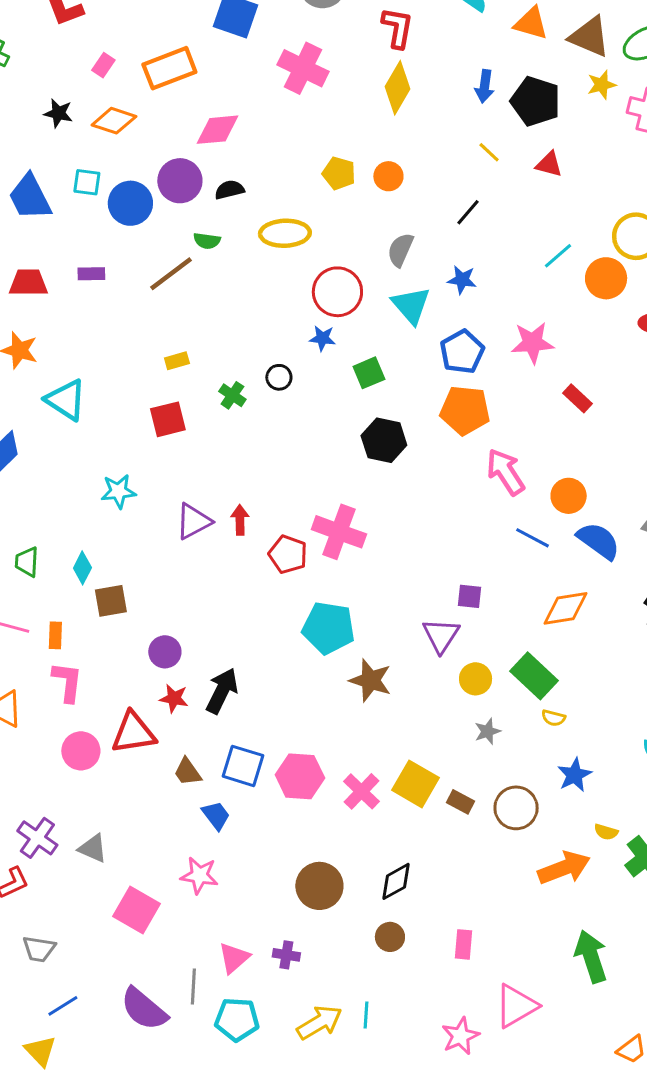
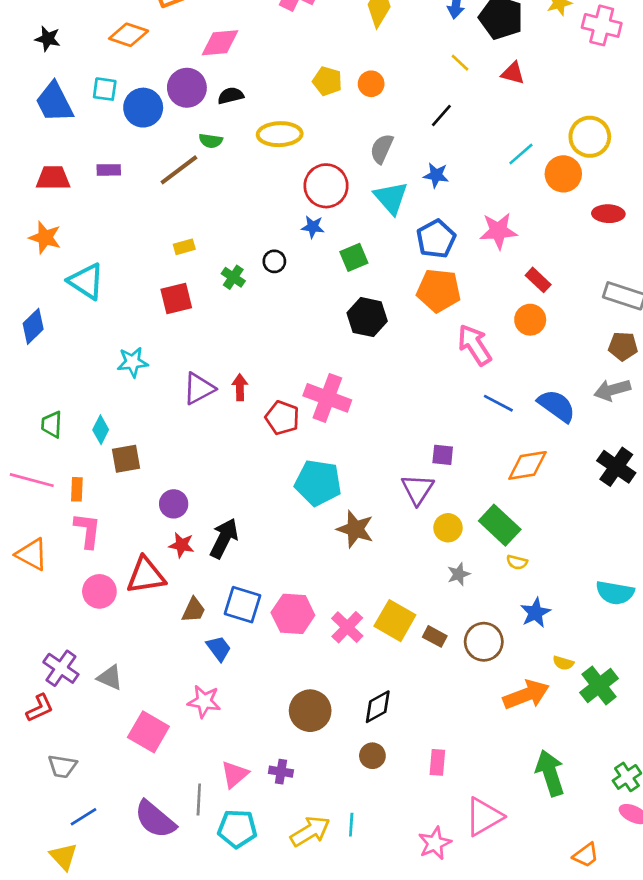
black star: (58, 113) -> (48, 39), moved
orange circle: (569, 496) -> (530, 320), moved
brown trapezoid: (187, 772) -> (194, 610), turned -120

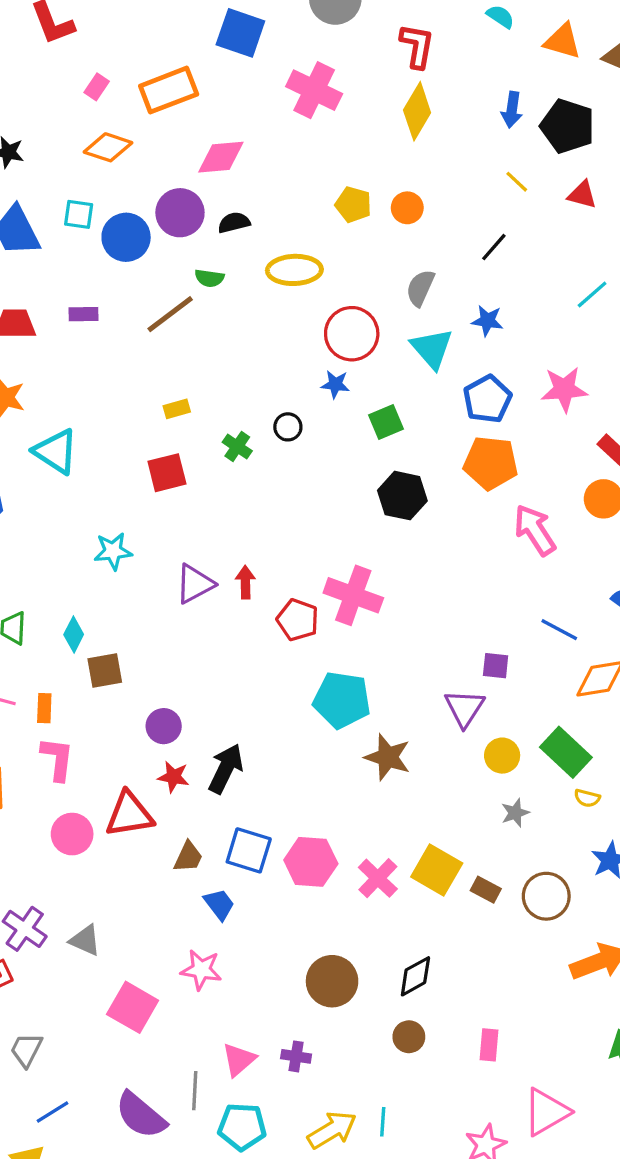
blue line: (498, 403) -> (559, 630), moved
gray trapezoid: (62, 766) -> (26, 1050), turned 108

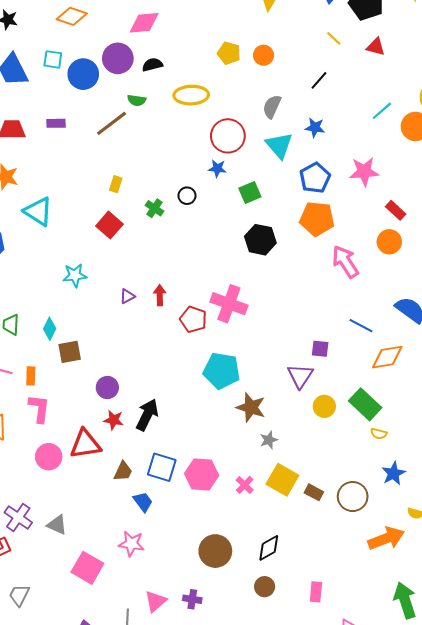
yellow rectangle: (177, 409) -> (116, 184), turned -56
red square: (167, 473) -> (109, 225), turned -35
purple triangle: (195, 584) -> (127, 296), size x0.6
gray star: (515, 813) -> (269, 440), moved
pink cross: (378, 878) -> (245, 485), size x0.7

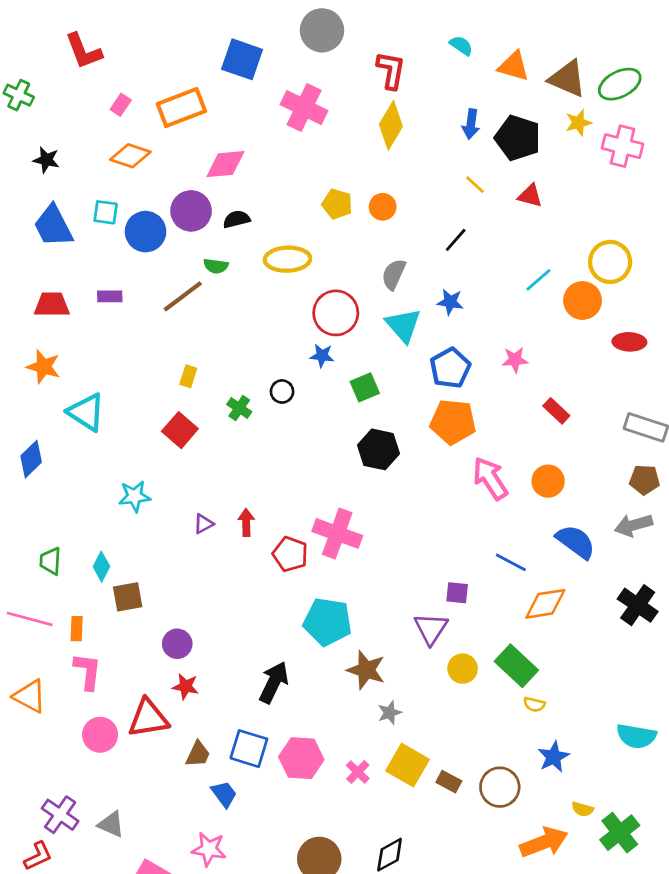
pink star: (364, 172) -> (515, 360), size x0.7
orange circle: (389, 242) -> (548, 481), moved
black arrow: (147, 415) -> (274, 682), moved

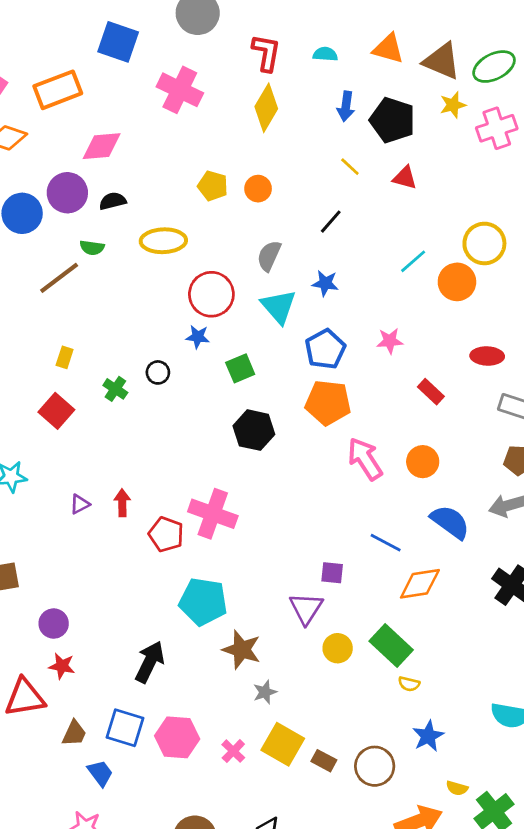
cyan semicircle: (461, 45) -> (325, 54), moved, turned -30
pink cross: (622, 146) -> (497, 128), turned -33
red ellipse: (629, 342) -> (487, 356), moved

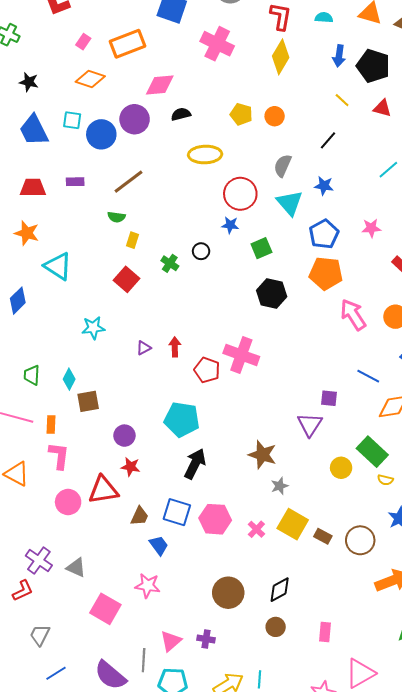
black semicircle: (113, 201) -> (181, 114), moved
green semicircle: (92, 248) -> (116, 217), moved
cyan pentagon: (203, 602) -> (182, 419), moved
yellow circle: (338, 648) -> (341, 468), moved

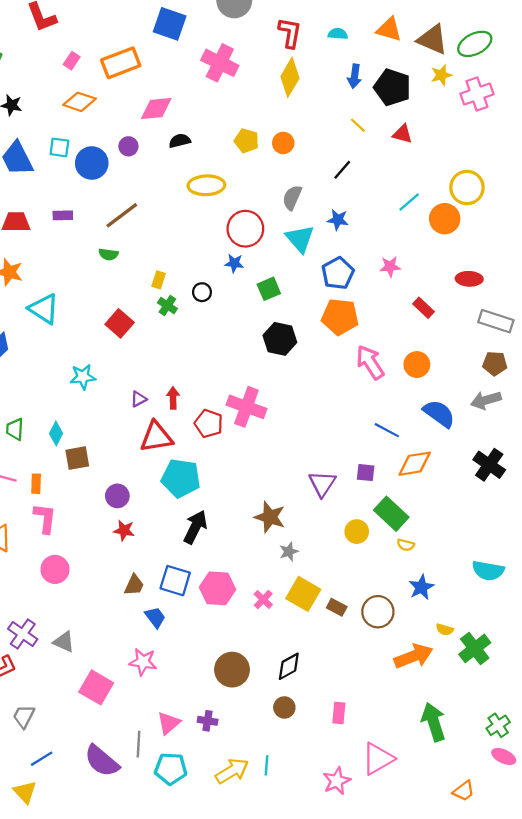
purple circle: (135, 119) -> (128, 146), size x0.6
yellow rectangle: (133, 240) -> (159, 280), moved
purple square: (329, 398) -> (366, 473), moved
red triangle: (103, 490) -> (156, 437), moved

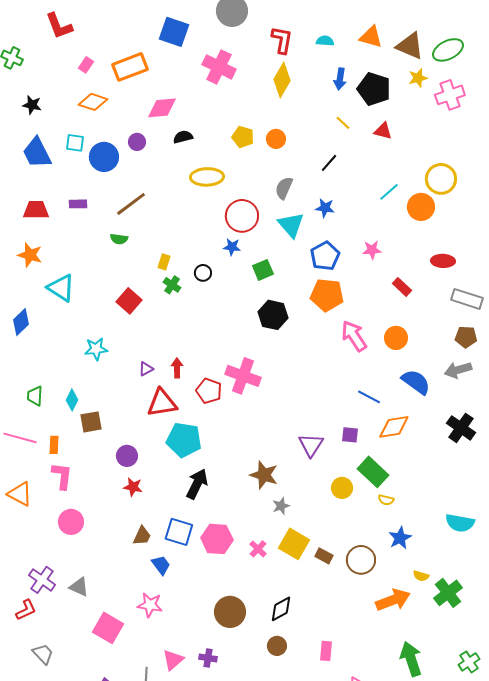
gray trapezoid: (24, 716) -> (43, 654), turned 110

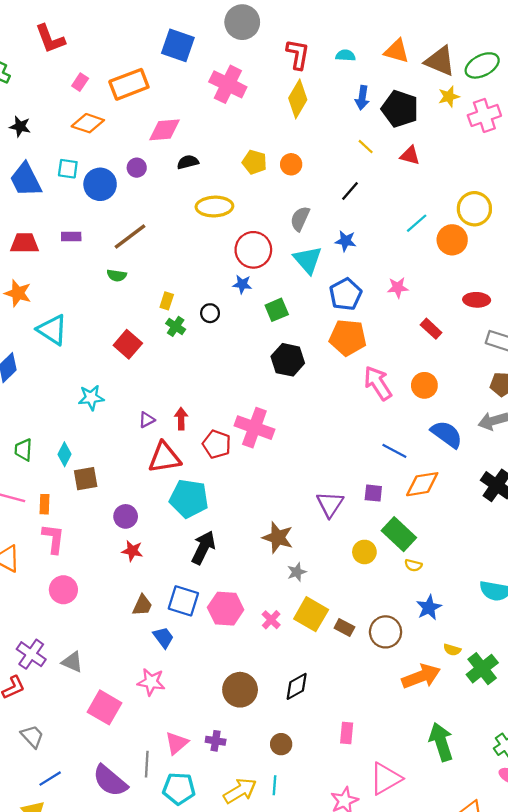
brown circle: (277, 646) -> (281, 744), moved

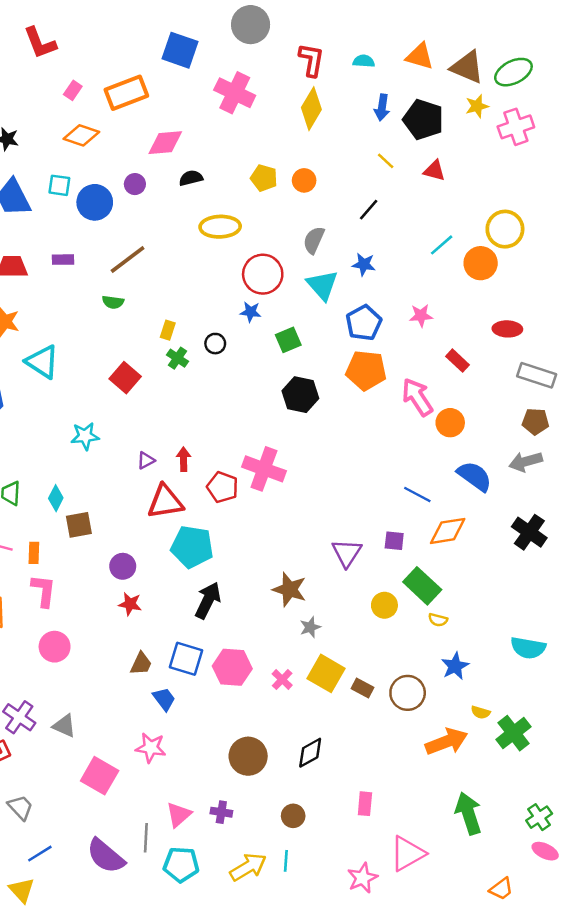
pink arrow: (378, 383) -> (417, 397), moved

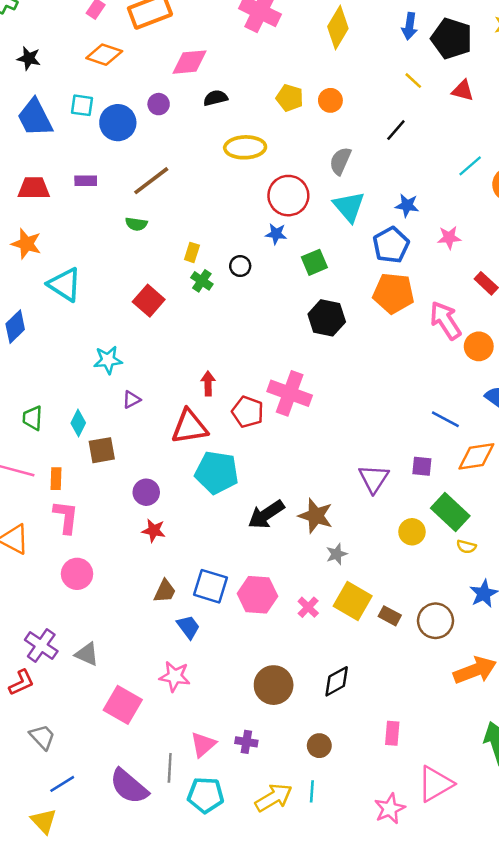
blue star: (364, 264) -> (407, 205), moved
purple triangle: (146, 460) -> (131, 400), moved
black arrow: (208, 600) -> (266, 514), moved, turned -150

